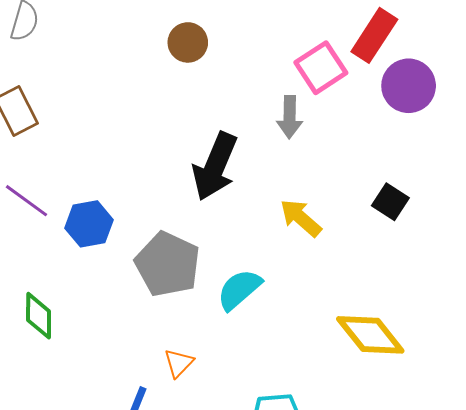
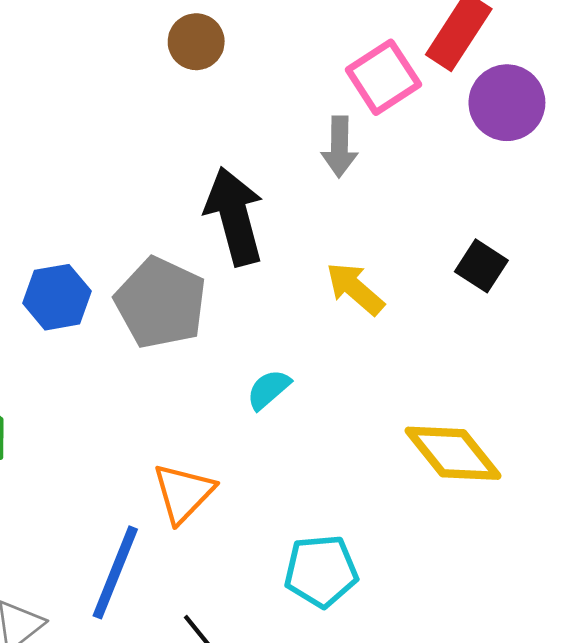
black arrow: (215, 166) -> (234, 216), turned 142
gray pentagon: (168, 264) -> (161, 303), moved
cyan semicircle: (239, 289) -> (269, 389), size x0.7
orange triangle: (179, 363) -> (183, 493), size x1.5

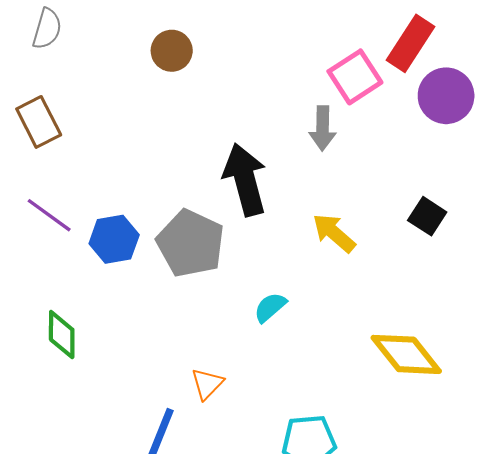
brown circle: (196, 42) -> (172, 51), moved
orange triangle: (183, 493) -> (207, 384), size x0.7

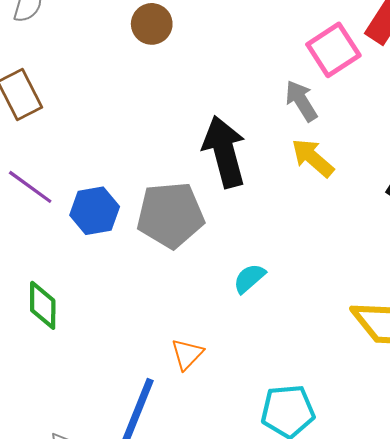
gray arrow: (322, 128) -> (301, 101), turned 147
yellow arrow: (334, 233) -> (313, 158), moved
gray pentagon: (191, 243) -> (170, 215), turned -30

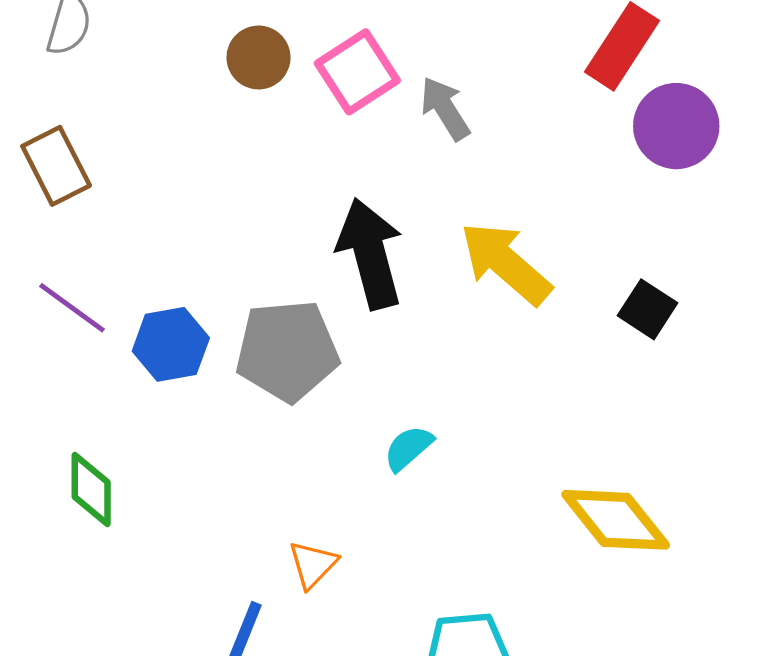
pink square: (333, 50) -> (357, 72), moved
gray arrow: (301, 101) -> (445, 108), moved
yellow arrow: (313, 158) -> (506, 263), size x1.4

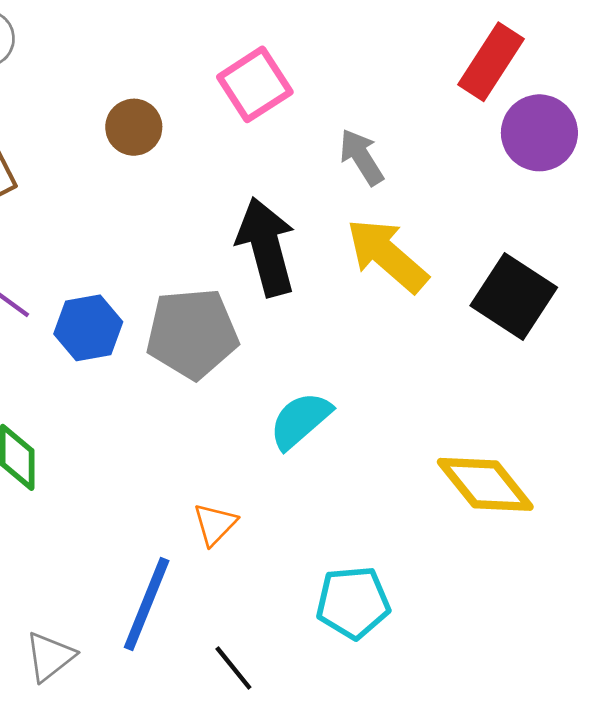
brown circle: (259, 57) -> (134, 127), moved
gray arrow: (445, 108) -> (362, 157), moved
black square: (648, 309) -> (514, 297), size x1.6
cyan semicircle: (408, 448) -> (300, 420), size x1.4

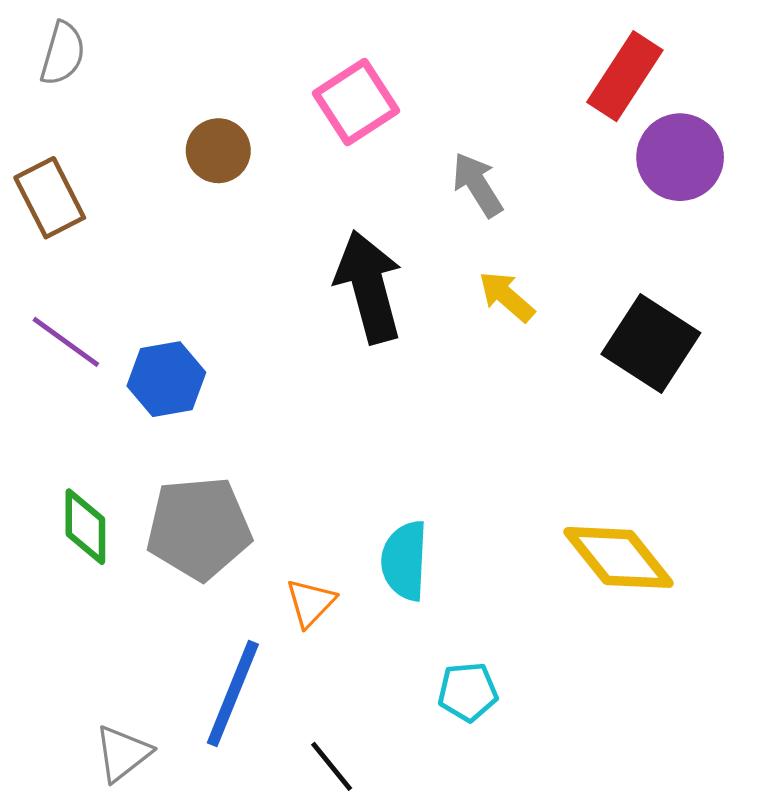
yellow arrow: (387, 255) -> (507, 297), size x0.6
gray pentagon: (192, 334) -> (199, 528), moved
cyan semicircle: (300, 420) -> (405, 561), moved, turned -46
cyan pentagon: (353, 602) -> (468, 692), size x0.7

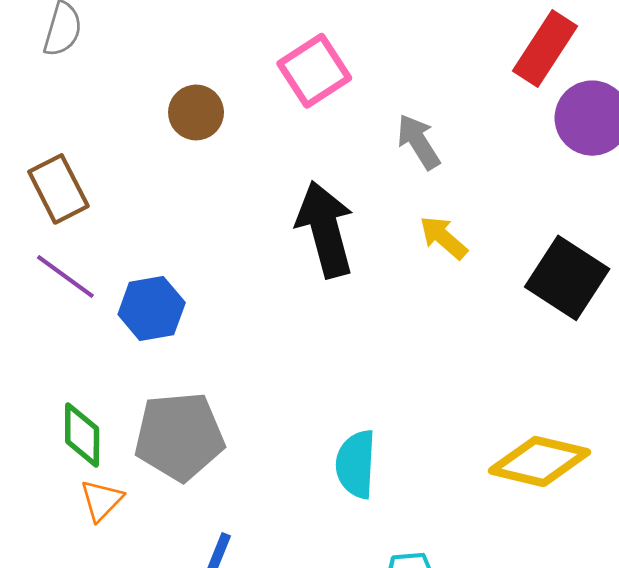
brown rectangle: (50, 198) -> (58, 189), moved
yellow diamond: (618, 557) -> (539, 461), turned -38
orange triangle: (311, 603) -> (101, 500), moved

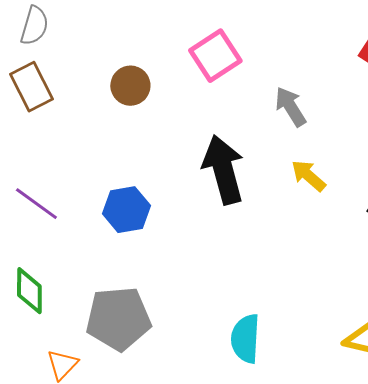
brown rectangle: (58, 189) -> (31, 87), moved
blue hexagon: (152, 308) -> (126, 210), moved
green diamond: (82, 435) -> (29, 291), moved

